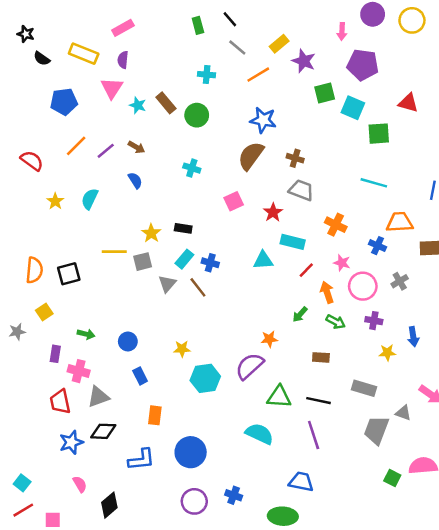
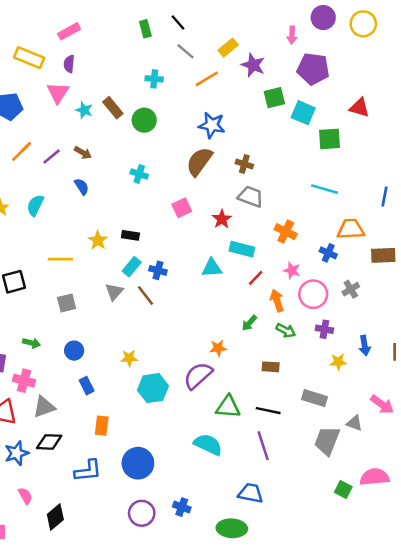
gray square: (143, 262) -> (67, 303), moved

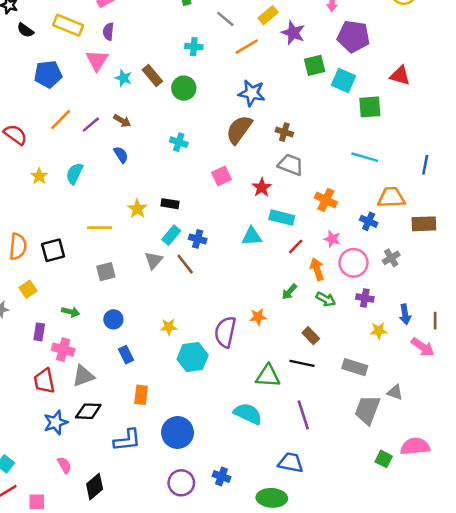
brown rectangle: (271, 367) -> (311, 336), turned 42
purple semicircle: (198, 376) -> (225, 332), moved, turned -36
pink arrow: (382, 404) -> (423, 347), moved
black line: (268, 411) -> (302, 363), moved

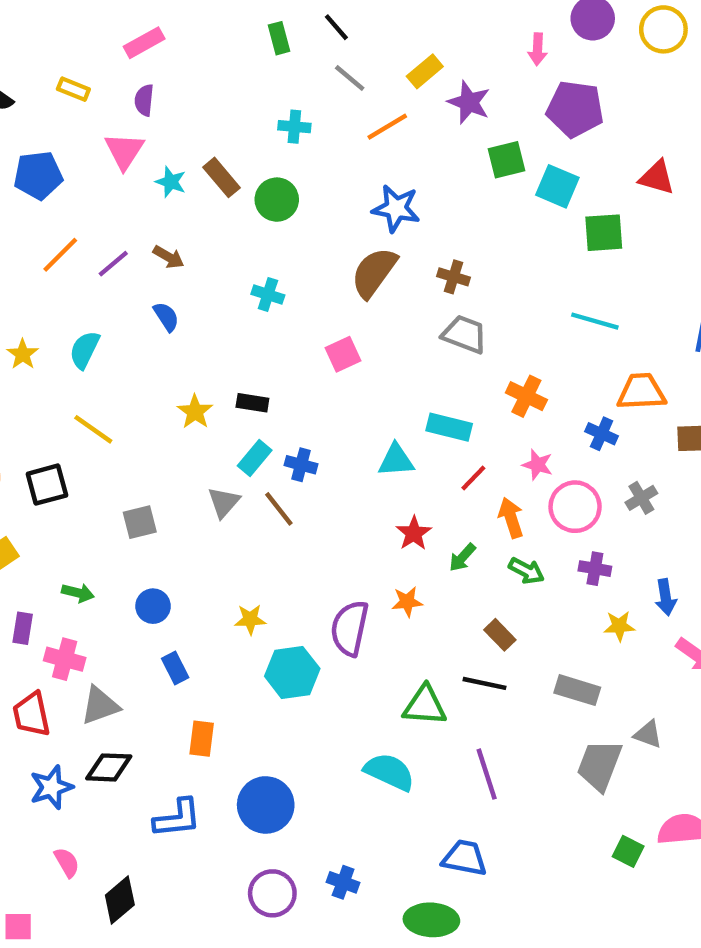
yellow rectangle: (68, 25) -> (73, 89), size x0.6
red star: (262, 187) -> (414, 533), moved
yellow line: (100, 228) -> (93, 429), moved, turned 35

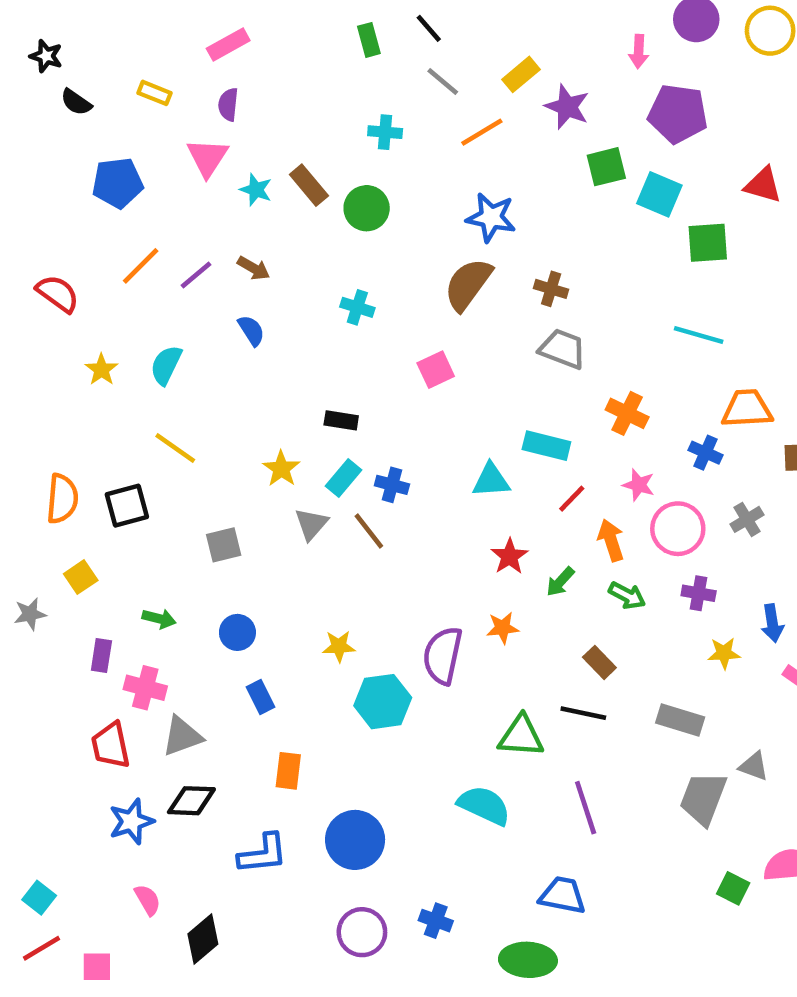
yellow star: (195, 412) -> (281, 469), moved

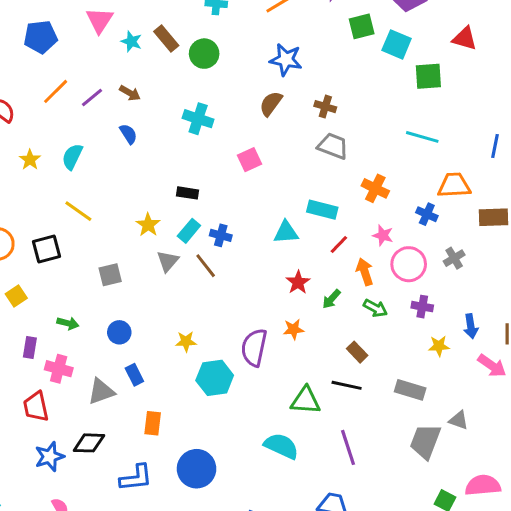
brown semicircle: (468, 284) -> (271, 104), size x0.7
cyan cross: (357, 307) -> (198, 119), size x1.4
gray triangle: (182, 736) -> (101, 391), moved

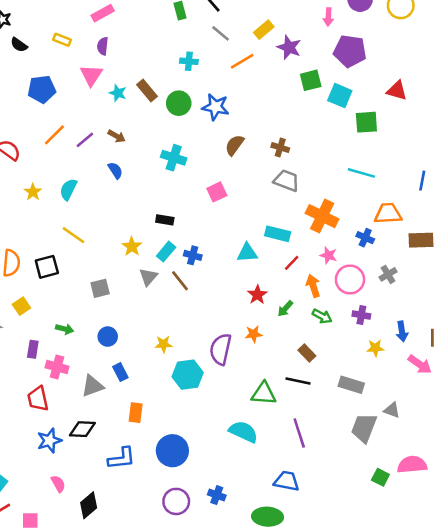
blue star: (286, 60) -> (216, 107), moved
orange cross: (375, 188) -> (322, 216), size x1.4

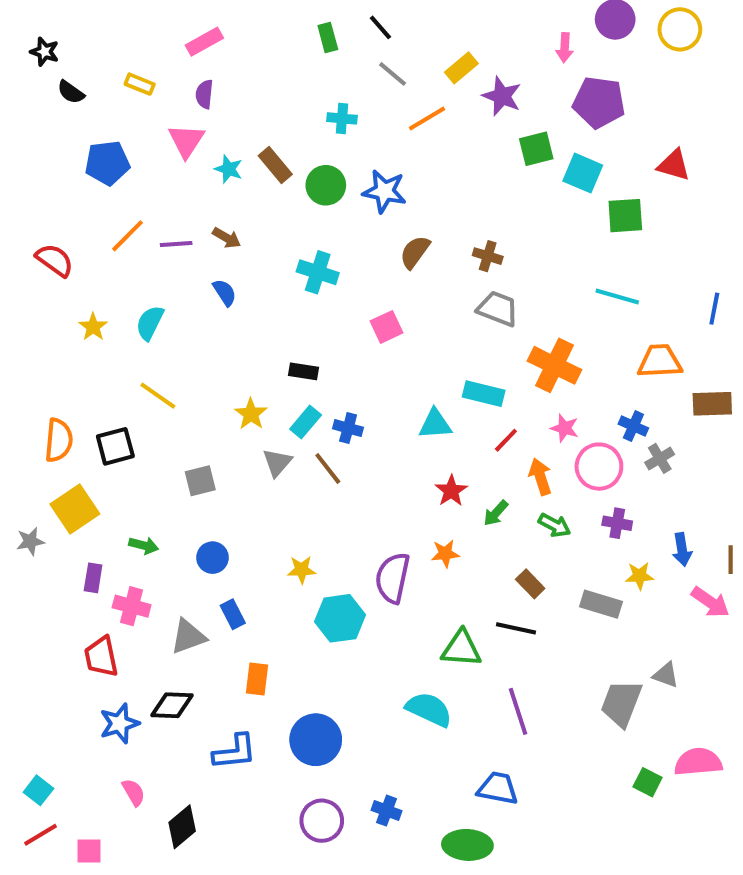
purple line: (85, 140) -> (176, 244), turned 36
blue cross: (365, 238) -> (633, 426), moved
yellow square: (21, 306) -> (75, 509), size x1.6
gray rectangle: (351, 385) -> (601, 604), moved

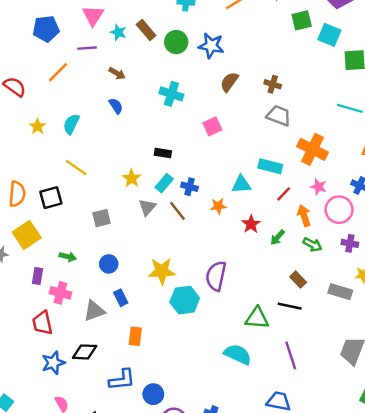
purple line: (176, 244) -> (87, 48), moved
orange star: (445, 554) -> (218, 206), moved
yellow star: (302, 570) -> (162, 271), size x1.6
blue circle: (316, 740) -> (153, 394), moved, size x0.7

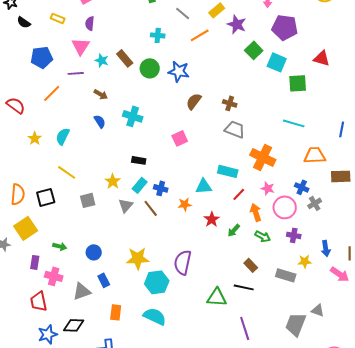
green square: (302, 20) -> (254, 50), turned -30
cyan cross: (171, 94) -> (133, 116), moved
gray square: (101, 218) -> (88, 200), moved
cyan semicircle: (238, 354) -> (155, 316), moved

